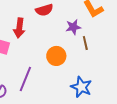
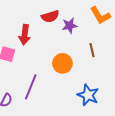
purple star: (73, 27) -> (70, 26), moved

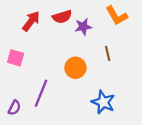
red arrow: (25, 35) -> (31, 21), moved, turned -150

